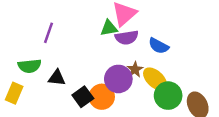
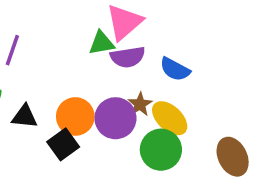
green circle: (168, 96) -> (161, 150), moved
orange circle: (102, 97) -> (75, 116), moved

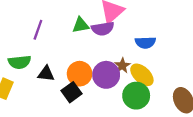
green triangle: (102, 43) -> (81, 25), moved
purple semicircle: (128, 57) -> (103, 29), moved
blue semicircle: (175, 69) -> (145, 42), turned -30

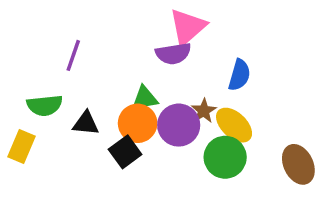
green triangle: (81, 25) -> (145, 98), moved
blue semicircle: (145, 42) -> (239, 75), turned -72

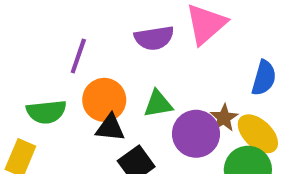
purple semicircle: (173, 54) -> (154, 38), moved
black triangle: (86, 123) -> (110, 128), moved
orange circle: (138, 123) -> (104, 100), moved

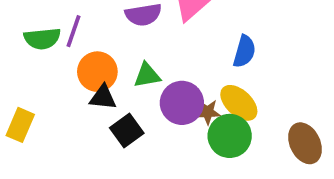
green semicircle: (46, 112) -> (42, 39), moved
brown star: (224, 118) -> (208, 112), moved, turned 30

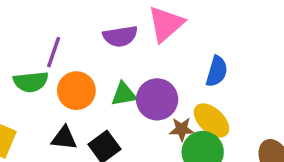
green semicircle: (42, 39) -> (31, 82), moved
black triangle: (103, 97) -> (64, 138), moved
purple circle: (182, 103) -> (157, 99), moved

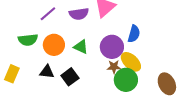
purple line: (54, 52) -> (48, 14), moved, turned 30
green triangle: (124, 94) -> (81, 47), turned 35
purple circle: (157, 99) -> (112, 47), moved

